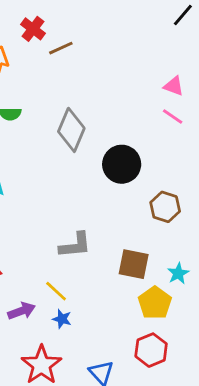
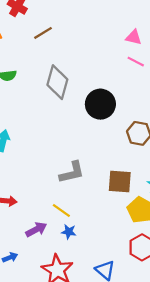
brown line: (61, 48) -> (43, 33), moved

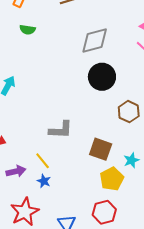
gray diamond: (57, 82) -> (95, 40), moved, turned 44

